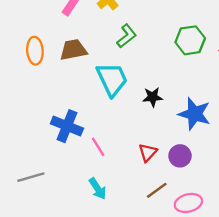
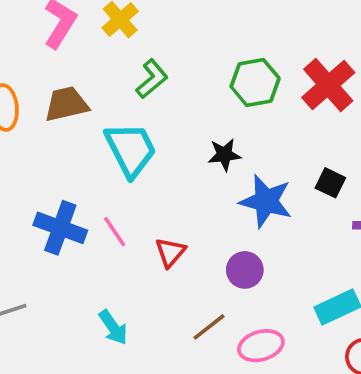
black star: (153, 97) -> (224, 155), moved
pink line: (98, 147) -> (115, 232), moved
red triangle: (148, 153) -> (170, 252), moved

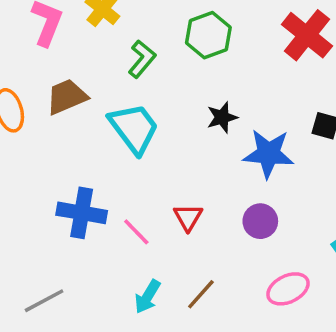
green hexagon: (255, 82) -> (208, 35), moved
pink line: (115, 232) -> (136, 232), moved
cyan arrow: (113, 327) -> (147, 297), turned 76
brown line: (209, 327) -> (201, 294), moved

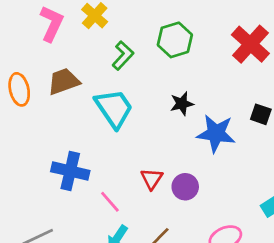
purple circle: (260, 221) -> (185, 187), moved
pink line: (136, 232) -> (110, 202), moved

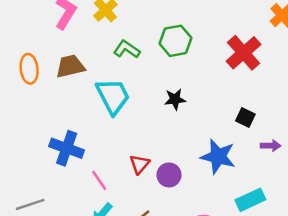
green L-shape: (123, 56) -> (127, 49), turned -105
blue star: (216, 133) -> (218, 157), moved

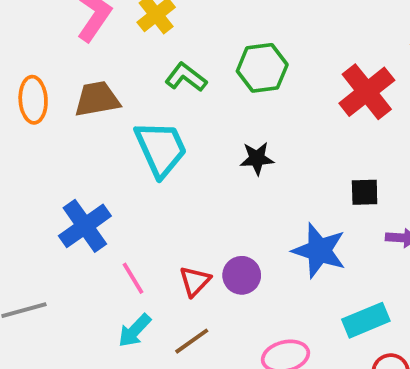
black square: (245, 118) -> (365, 192), turned -30
blue cross: (67, 148) -> (85, 226), turned 32
red triangle: (139, 164) -> (195, 281), moved

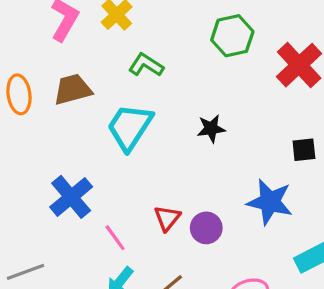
green hexagon: (262, 68) -> (232, 36), moved
cyan trapezoid: (161, 149) -> (130, 127), turned -118
red triangle: (195, 281) -> (167, 218), moved

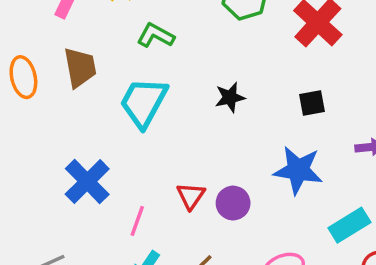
brown trapezoid: (73, 89) -> (80, 67), turned 99
black square: (304, 150) -> (312, 103), moved
pink line: (115, 238) -> (137, 221), turned 60

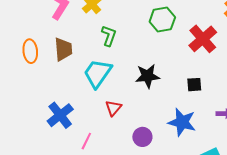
green L-shape: (156, 35) -> (109, 36), turned 75
black star: (230, 97) -> (147, 76), size x1.4
red triangle: (191, 196) -> (113, 108), moved

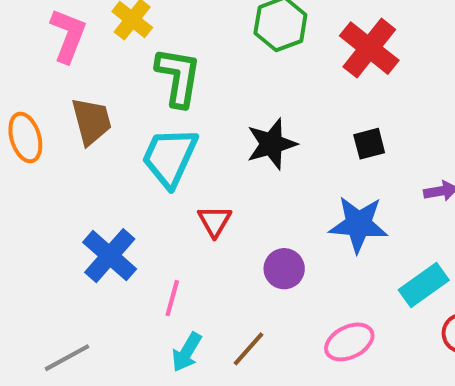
green L-shape: (109, 36) -> (178, 77), size x1.4

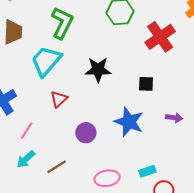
cyan rectangle: (424, 285) -> (147, 171), moved, size x0.7

